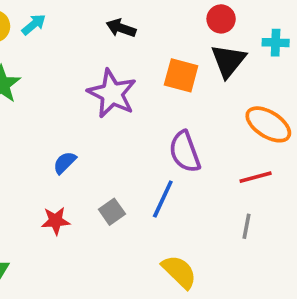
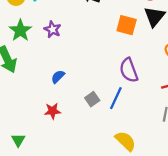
purple star: (112, 94) -> (53, 29), moved, size x0.6
gray square: (112, 212) -> (92, 99), moved

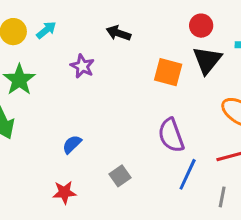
purple star: (53, 29) -> (82, 66), moved
blue line: (116, 98) -> (188, 174), moved

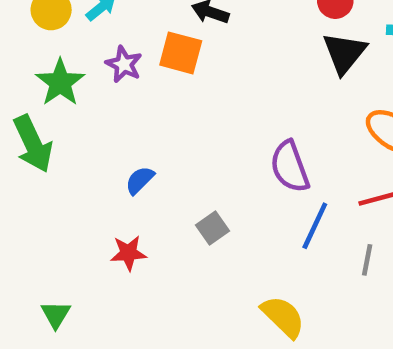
purple star: (82, 66) -> (124, 64), moved
orange square: (168, 72) -> (181, 53), moved

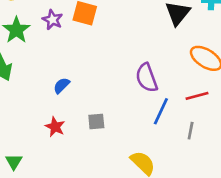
gray square: (213, 228) -> (96, 122), moved, turned 30
red star: (128, 253) -> (55, 127), turned 30

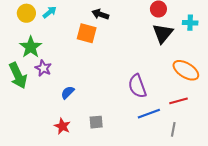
purple star: (52, 20) -> (43, 68), moved
blue line: (161, 111) -> (149, 114), turned 45

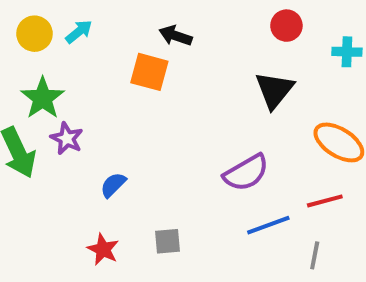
black triangle: (163, 33) -> (274, 90), moved
purple semicircle: (137, 86) -> (246, 173), turned -100

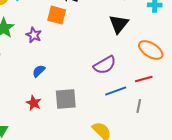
purple star: (67, 138) -> (34, 35), moved
gray square: (168, 241) -> (66, 99), size x1.6

